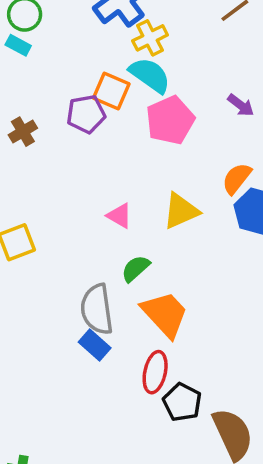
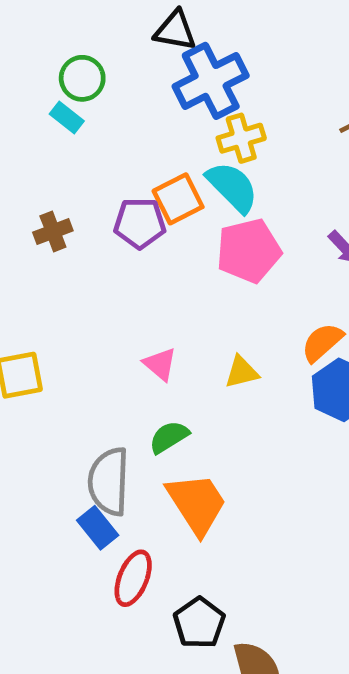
orange square: (111, 91) -> (178, 199), turned 30
yellow triangle: (181, 211) -> (242, 372), size x0.7
red ellipse: (155, 372) -> (133, 578), moved

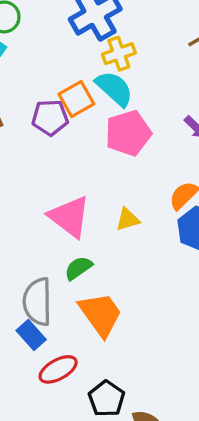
pink triangle: (160, 364) -> (70, 217), size x1.8
red ellipse: (133, 578) -> (58, 369), turned 42

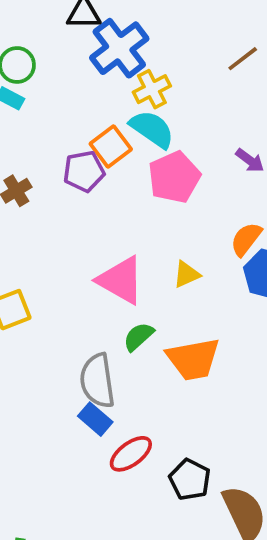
orange trapezoid: (101, 314) -> (193, 359), moved, turned 123

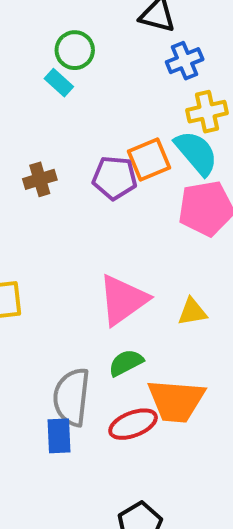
blue cross: (119, 48) -> (185, 61), size x0.6
pink triangle: (121, 280) -> (123, 300), turned 40
blue rectangle: (95, 419) -> (59, 436), turned 32
red ellipse: (131, 454) -> (133, 424), moved

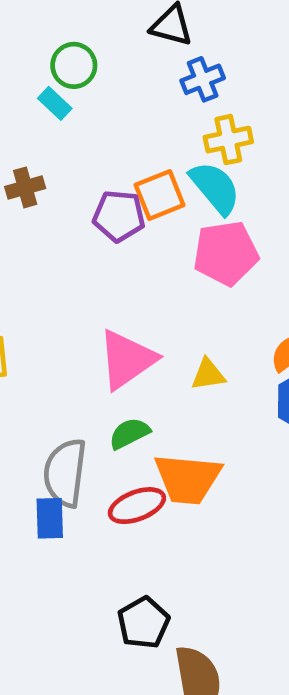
brown cross: (40, 179) -> (25, 187), moved

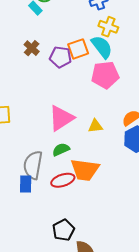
yellow cross: (228, 140) -> (108, 27), turned 30
brown cross: (25, 187) -> (32, 48), moved, turned -35

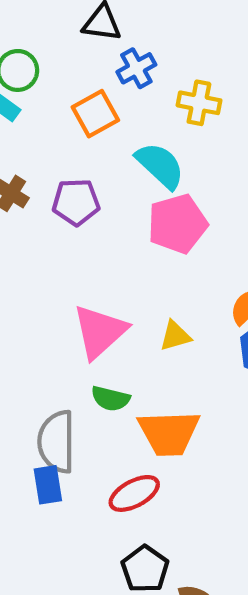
yellow cross: (108, 27) -> (199, 103), moved
orange square: (78, 49) -> (95, 114), moved
green semicircle: (61, 149) -> (110, 399), turned -132
red ellipse: (63, 180) -> (134, 493), moved

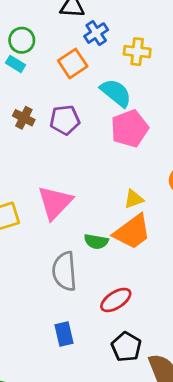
pink triangle: (100, 332) -> (55, 203), moved
orange trapezoid: (169, 433) -> (132, 232), moved, turned -30
blue rectangle: (48, 485) -> (64, 334), moved

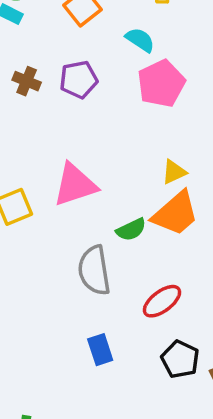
cyan semicircle: (116, 93) -> (140, 40), size x0.7
pink triangle: (55, 203) -> (75, 185), turned 33
green semicircle: (96, 242) -> (131, 230), turned -30

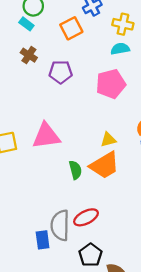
cyan semicircle: (140, 40) -> (120, 49), moved, turned -54
brown cross: (27, 81) -> (29, 55), moved
green semicircle: (131, 230) -> (75, 170), turned -90
gray semicircle: (94, 270) -> (60, 225), moved

